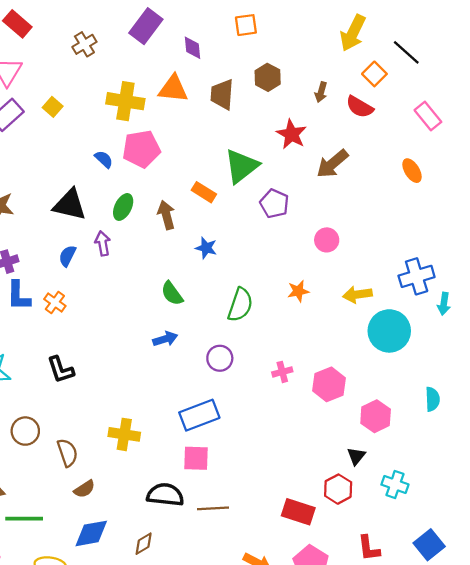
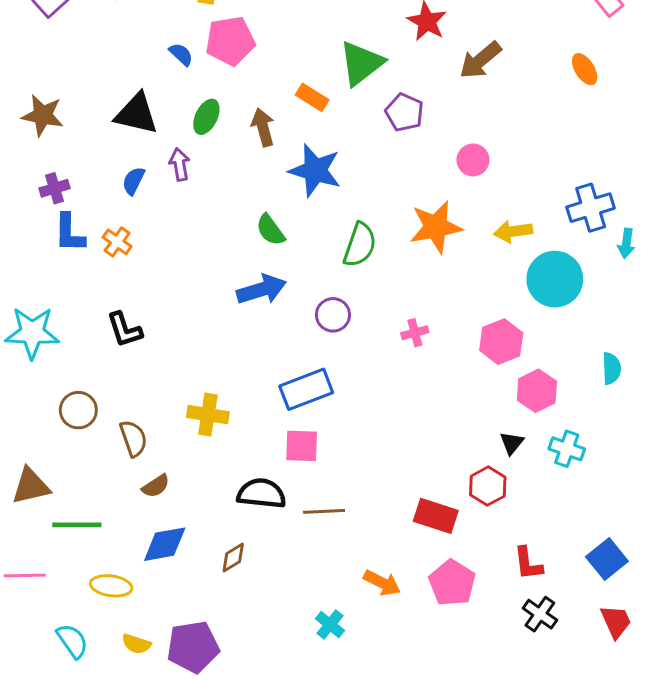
blue star: (206, 248) -> (315, 170), size x1.8
orange star: (298, 291) -> (436, 227), size x1.8
blue arrow: (165, 339) -> (261, 290), size x1.5
pink hexagon: (329, 384) -> (501, 342), moved
cyan cross: (395, 484) -> (567, 449), moved

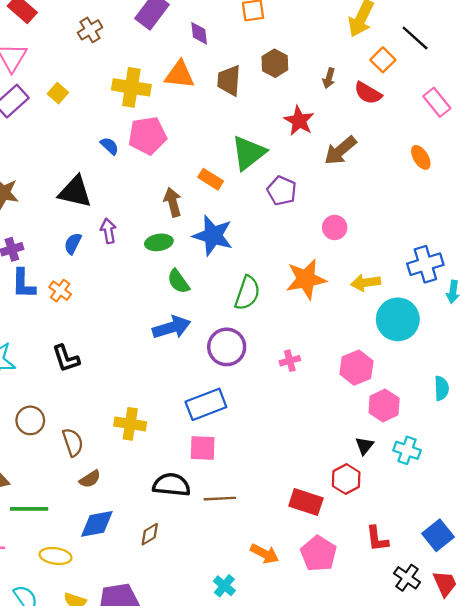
green ellipse: (206, 117) -> (159, 242), moved, turned 55
purple circle: (333, 315) -> (227, 347), size x1.4
black cross: (540, 614) -> (407, 578), moved

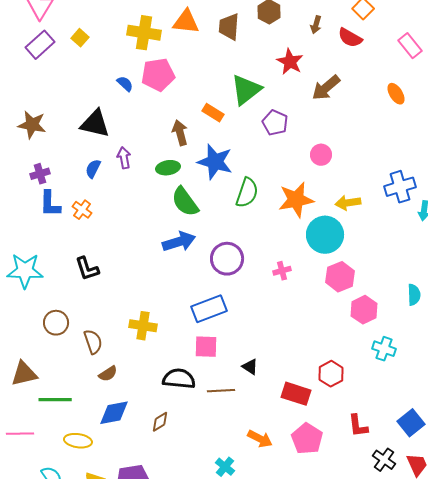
green semicircle: (178, 281) -> (185, 202), size x1.4
green semicircle: (247, 293) -> (247, 193), moved
cyan circle: (398, 319) -> (325, 235), moved
black triangle: (365, 446) -> (250, 367), moved, turned -36

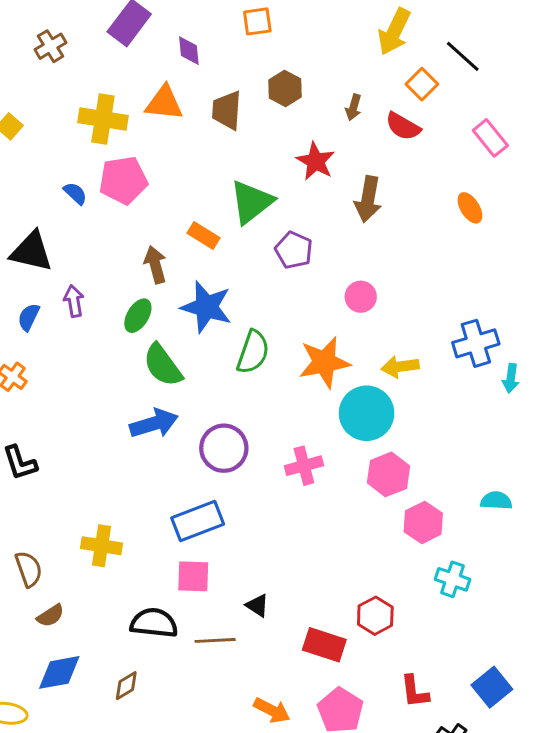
brown arrow: (326, 88) -> (368, 199), turned -40
green ellipse: (168, 168) -> (138, 316), turned -50
pink cross: (282, 271) -> (304, 466), size x1.4
cyan semicircle: (414, 295) -> (496, 501), turned -85

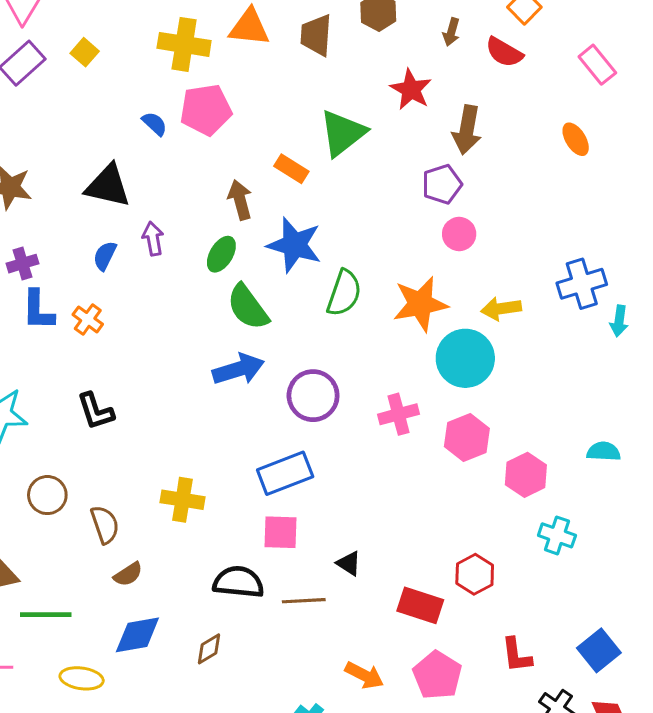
purple pentagon: (294, 250) -> (442, 184), moved, turned 30
pink hexagon: (388, 474) -> (467, 438), moved

